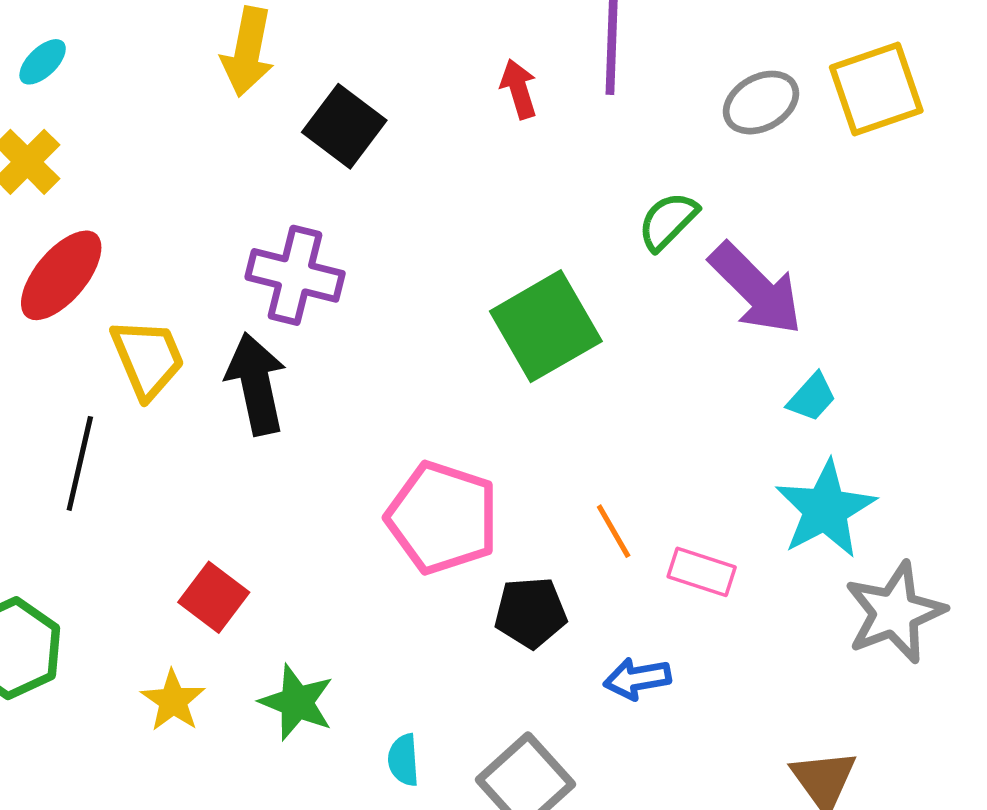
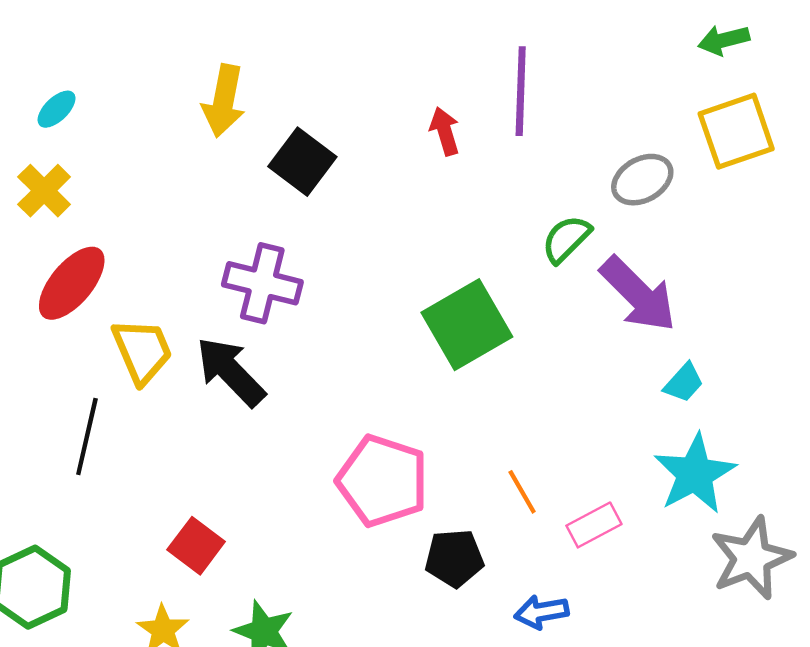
gray ellipse: (761, 103) -> (642, 180), moved
black arrow: (256, 384) -> (231, 372), turned -32
pink rectangle: (702, 572) -> (594, 525), turned -46

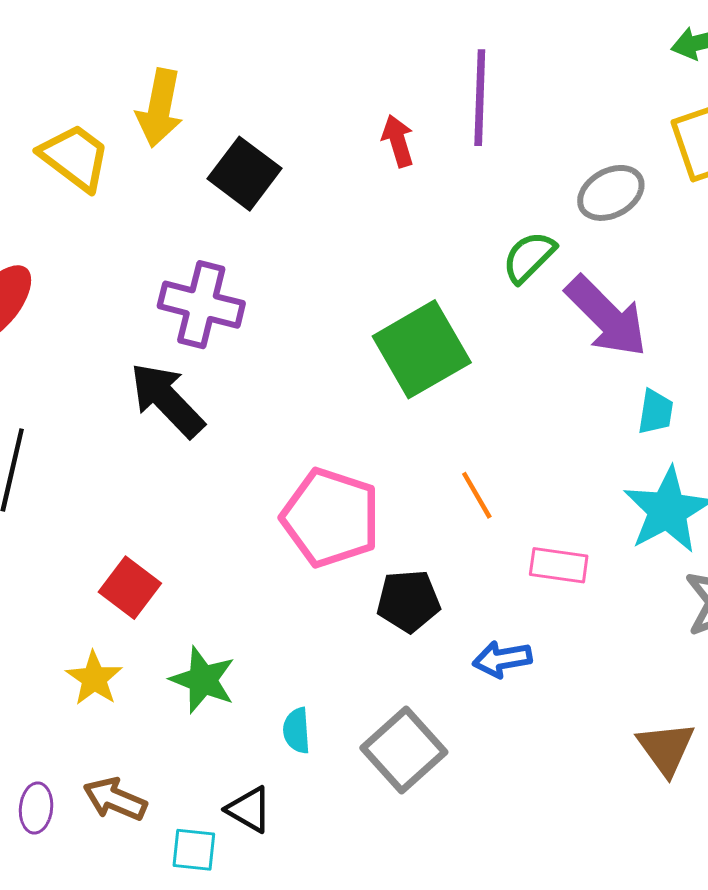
yellow trapezoid: (142, 351) -> (75, 157), moved, turned -30
cyan trapezoid: (684, 383) -> (656, 412), turned -33
orange line: (522, 492) -> (477, 495), moved
pink rectangle: (594, 525) -> (559, 565), turned 36

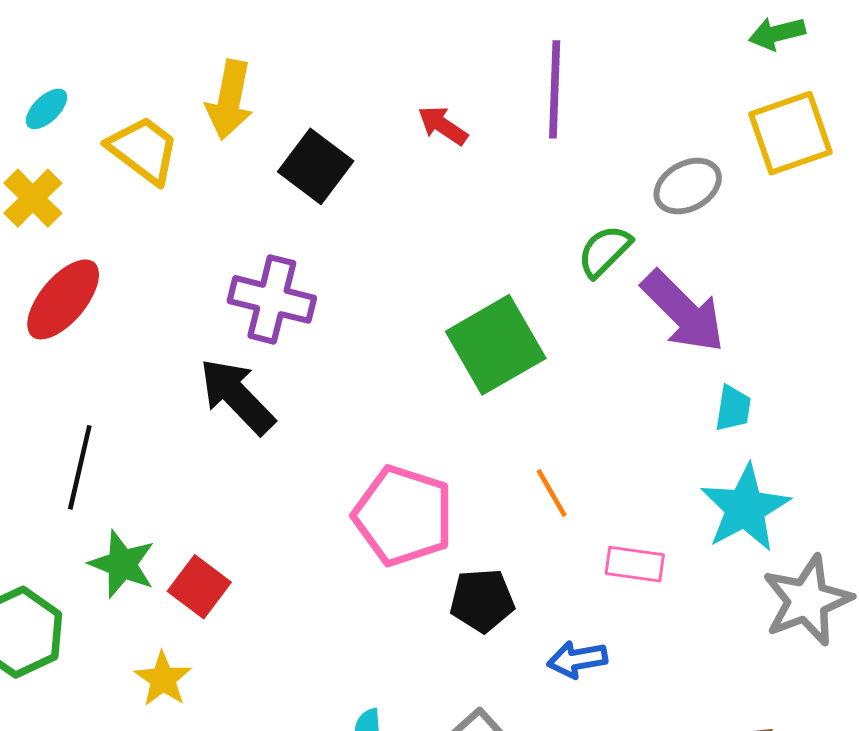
red arrow: (398, 141) -> (443, 126), moved, turned -39
green star: (203, 680) -> (122, 564), moved

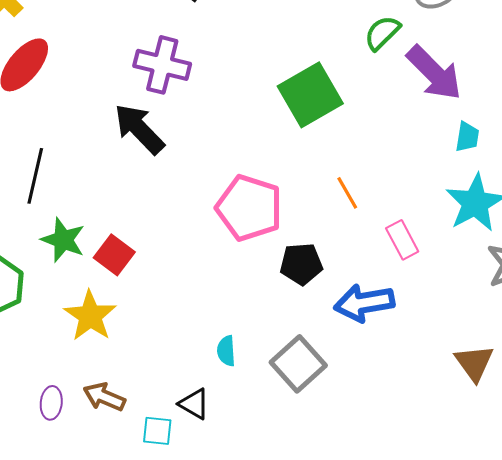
pink rectangle: (635, 564) -> (402, 240), turned 54
blue arrow: (577, 659) -> (364, 303), size x1.5
yellow star: (163, 679) -> (90, 316), size x1.4

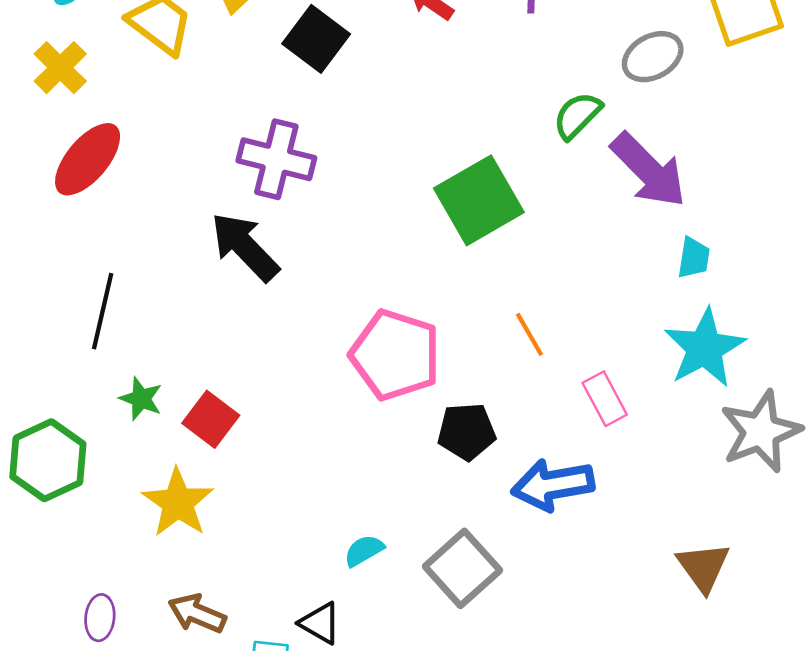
green star: (63, 240) -> (141, 399), size x0.7
cyan semicircle: (226, 351) -> (364, 551), turned 64
purple ellipse: (51, 403) -> (100, 618), moved

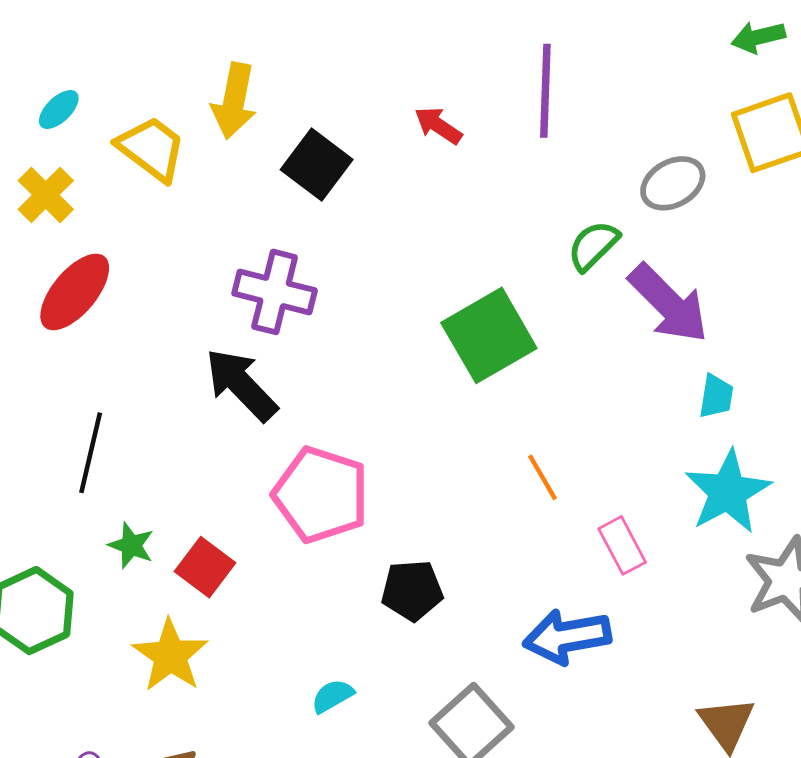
pink pentagon: (395, 355) -> (321, 495), moved
black pentagon: (467, 432) -> (412, 590), moved
cyan semicircle: (364, 551) -> (332, 696), moved

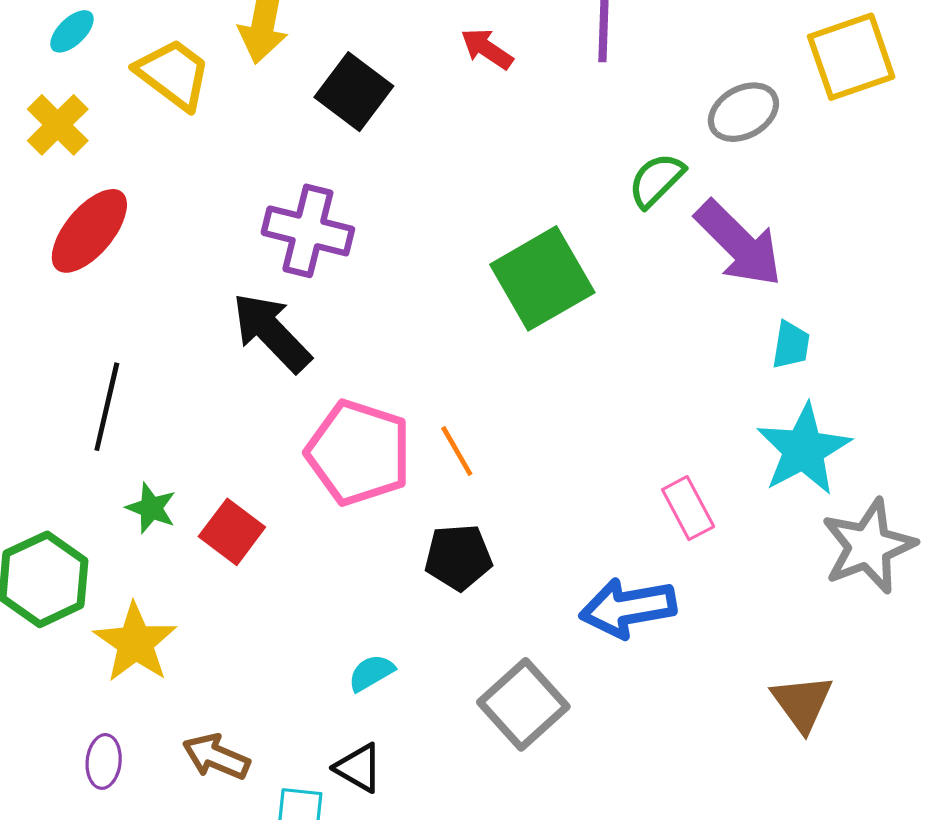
orange line: (542, 477) -> (457, 451), moved
yellow star: (170, 655) -> (135, 643), moved

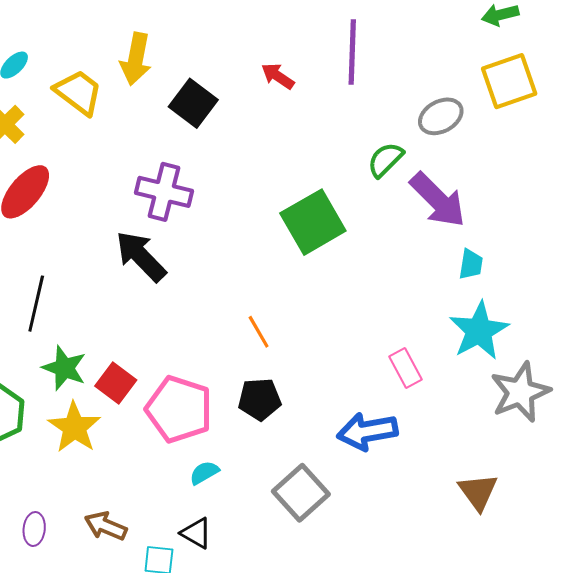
pink pentagon: (359, 453) -> (179, 409), moved
green star: (151, 508) -> (64, 368), size x1.4
yellow star: (135, 643) -> (74, 427), moved

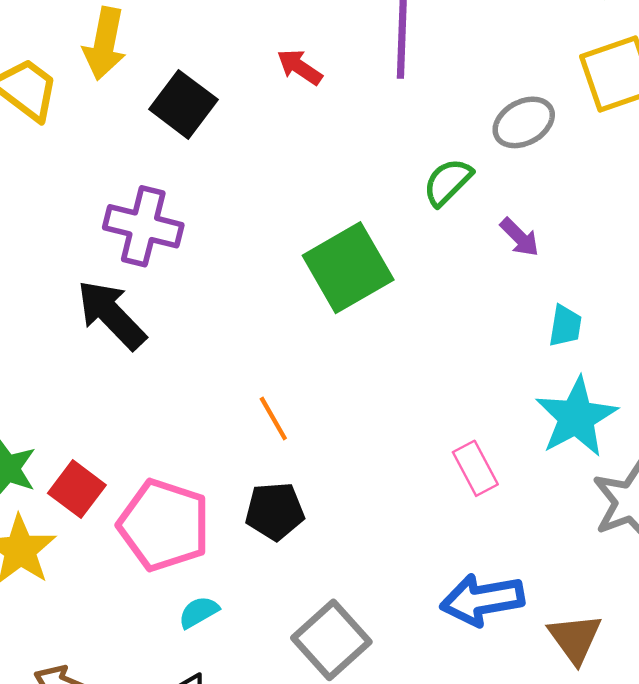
purple arrow: (438, 200) -> (520, 237), size x0.5
blue arrow: (367, 431) -> (482, 600), moved

